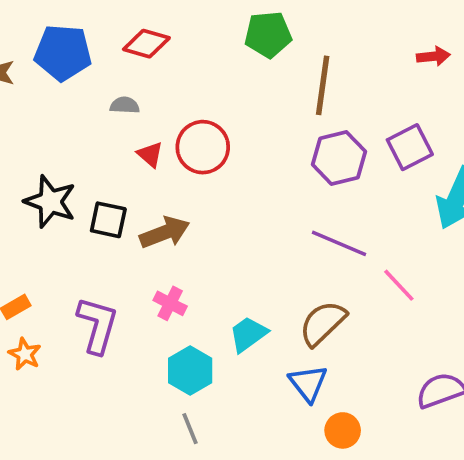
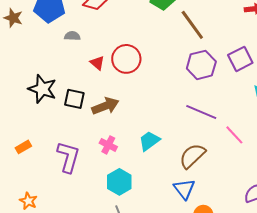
brown line: (323, 85) -> (192, 25), turned -44
gray semicircle: (125, 105) -> (72, 36), moved
cyan trapezoid: (248, 334) -> (149, 141), moved
orange star: (25, 354) -> (28, 201), moved

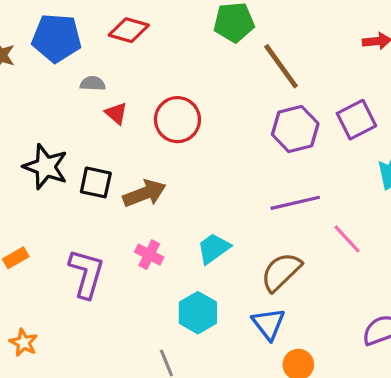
red triangle: (97, 63) -> (116, 113), moved
purple line: (201, 112) -> (295, 203), turned -36
cyan hexagon: (119, 182) -> (198, 313), moved

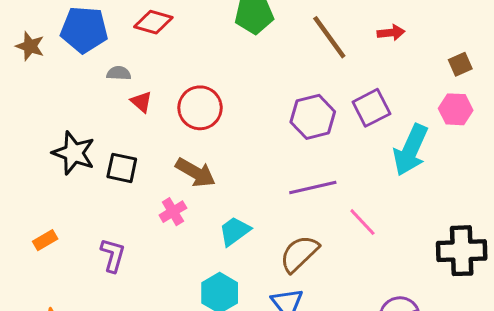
brown line: (281, 66) -> (329, 37), moved
brown arrow: (144, 193) -> (195, 172), moved, turned 51
pink cross: (149, 255) -> (173, 212), moved, turned 32
purple L-shape: (86, 273) -> (113, 255), size x0.7

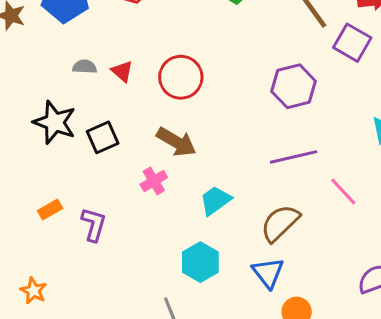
gray semicircle: (119, 73) -> (85, 67), moved
purple square: (371, 108) -> (352, 43), moved, turned -33
black square: (122, 168) -> (103, 137), turned -36
orange rectangle: (45, 240) -> (50, 210), moved

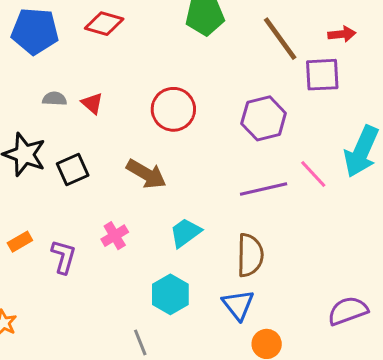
purple square: (352, 43) -> (322, 75), turned -33
red circle: (181, 77) -> (173, 109), moved
pink cross: (154, 181) -> (115, 236), moved
pink line: (343, 191) -> (313, 174), moved
brown semicircle: (280, 223) -> (250, 255), turned 135

